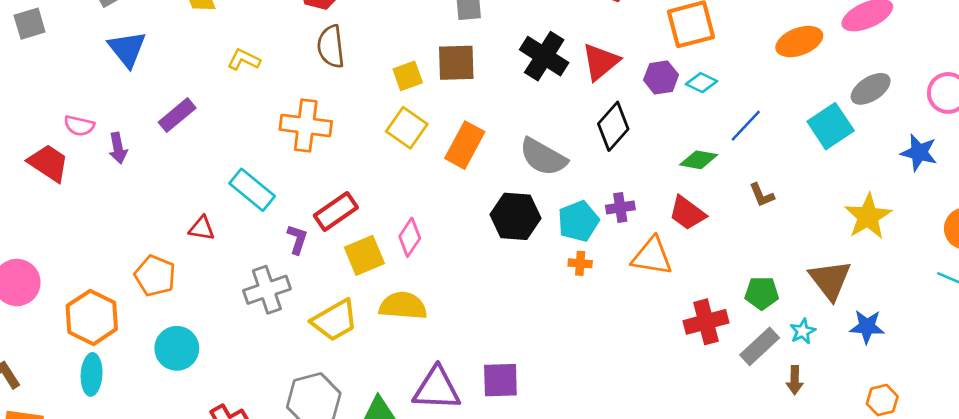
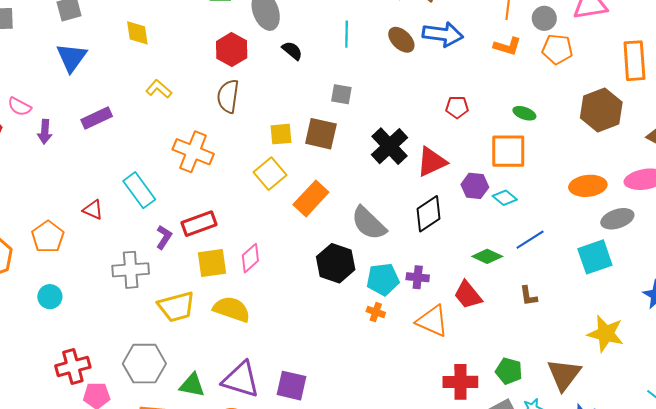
gray ellipse: (871, 89) -> (617, 219), moved
yellow star: (868, 216) -> (606, 334), turned 30
cyan circle: (177, 348) -> (50, 297), size x0.7

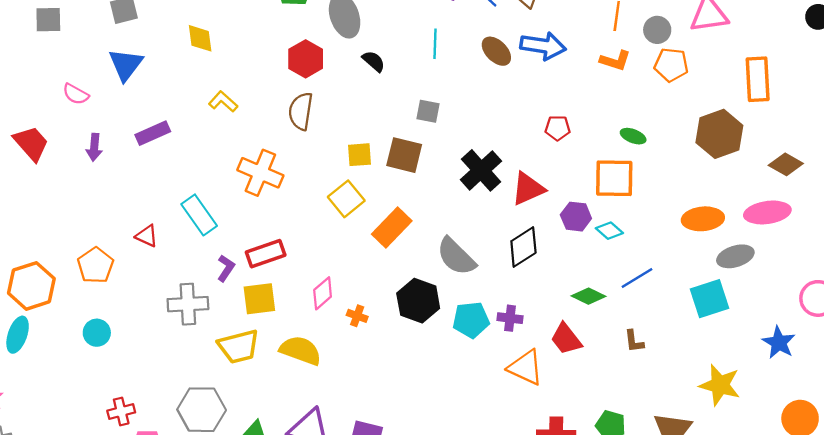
pink semicircle: (20, 107) -> (76, 94), moved
yellow square: (212, 263) -> (259, 299), moved
orange cross: (376, 312) -> (357, 316), moved
red cross: (73, 366) -> (121, 411), size x0.7

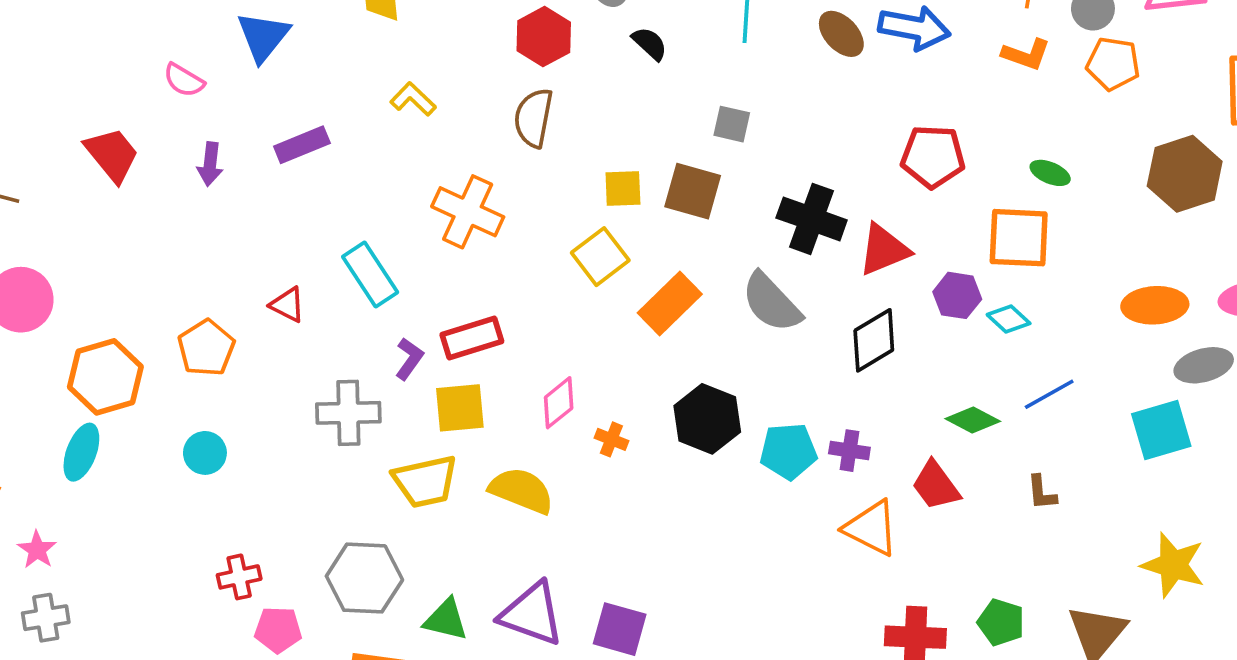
red pentagon: (558, 128) -> (933, 157), size x1.6
black cross: (481, 170) -> (812, 219), turned -30
gray semicircle: (456, 256) -> (771, 302), moved

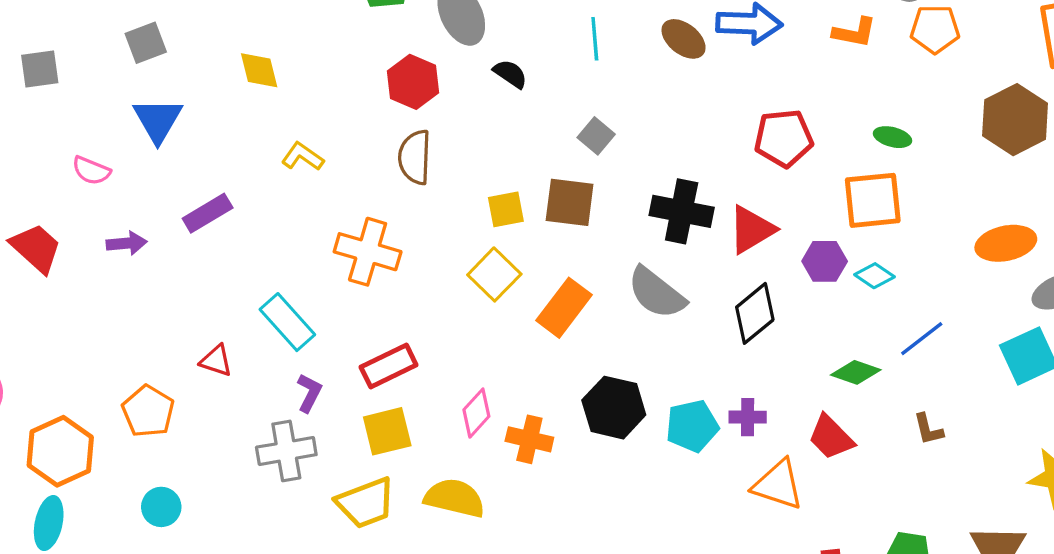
gray square: (732, 124) -> (596, 136), turned 36
purple arrow: (210, 164) -> (127, 243), turned -93
purple L-shape: (409, 359) -> (309, 393), moved
orange cross: (611, 439) -> (529, 439), size x1.5

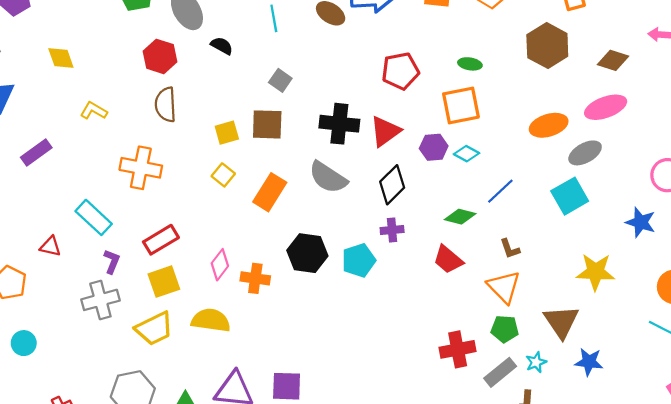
yellow square: (494, 274) -> (223, 175), size x0.7
purple cross: (748, 417) -> (392, 230), moved
orange triangle: (778, 485) -> (504, 287), moved, turned 33

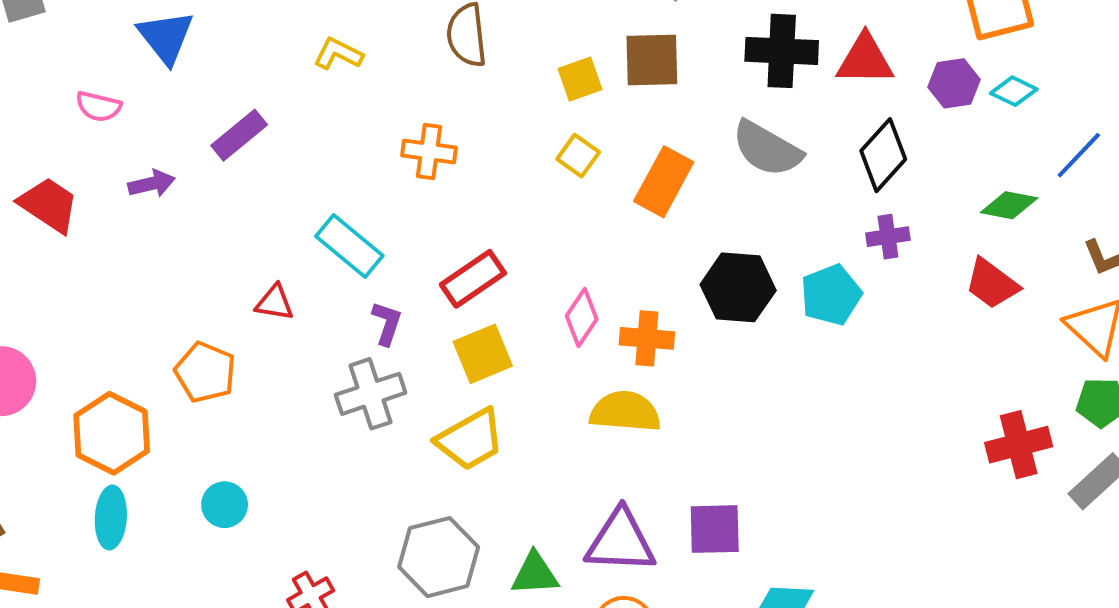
red triangle: (385, 131) -> (865, 60), turned 40
orange cross: (141, 168) -> (429, 152), size x0.7
yellow semicircle: (211, 320) -> (625, 412), moved
cyan circle: (24, 343) -> (225, 505), moved

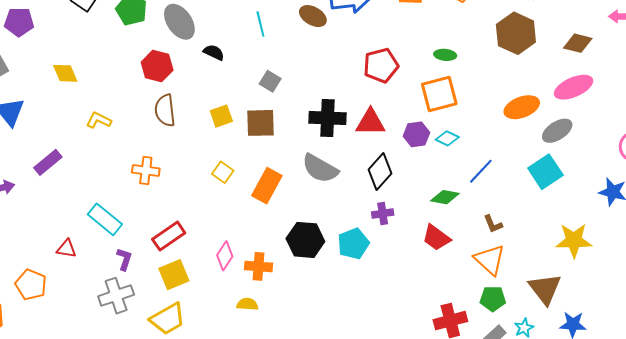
yellow square: (580, 79) -> (221, 116), moved
yellow semicircle: (625, 412) -> (247, 304), size x0.6

